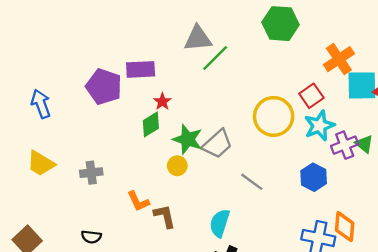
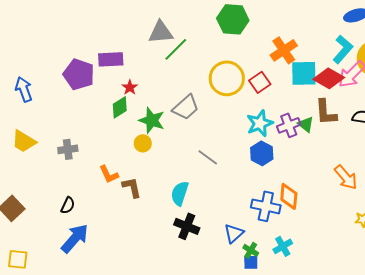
yellow circle: (274, 116) -> (227, 78), moved
cyan star: (319, 126) -> (260, 123), moved
gray trapezoid: (217, 144) -> (186, 107), moved
black semicircle: (91, 237) -> (68, 205), turned -72

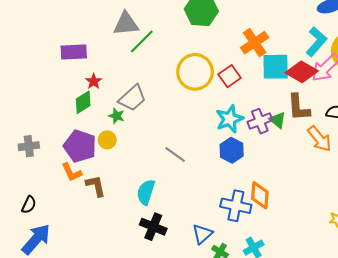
purple pentagon: (79, 74) -> (80, 146), moved
gray trapezoid: (186, 107) -> (132, 98), moved
green star: (152, 120) -> (117, 116), size x0.6
orange arrow: (346, 177) -> (319, 139), moved

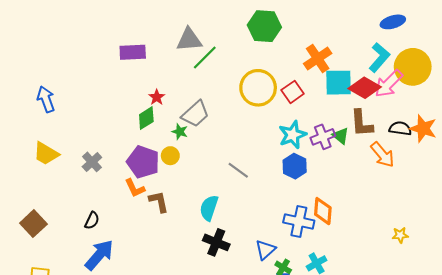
purple rectangle: (74, 52) -> (133, 52), moved
gray cross: (29, 146) -> (92, 162), turned -36

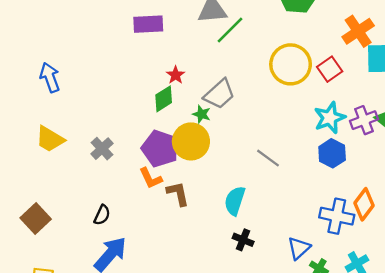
yellow circle: (170, 156) -> (191, 141), size x1.8
orange diamond: (323, 211) -> (364, 204), turned 32
black cross: (216, 242) -> (243, 240), size x0.7

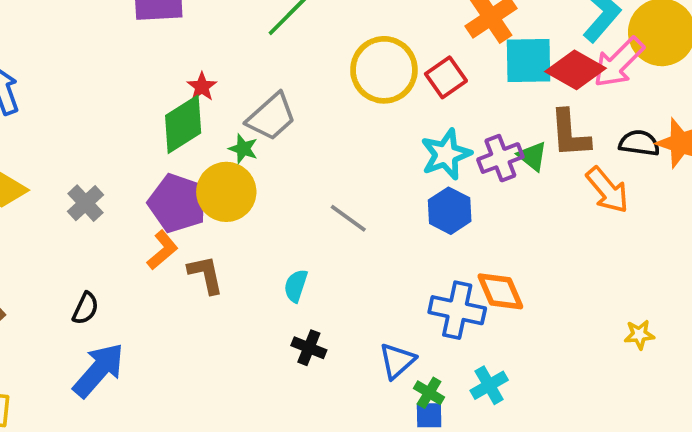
green diamond: (164, 99) -> (183, 124), size x1.4
orange L-shape: (151, 178) -> (162, 250), turned -105
cyan semicircle: (235, 201) -> (296, 286), size x0.7
orange diamond: (364, 204) -> (500, 291), turned -60

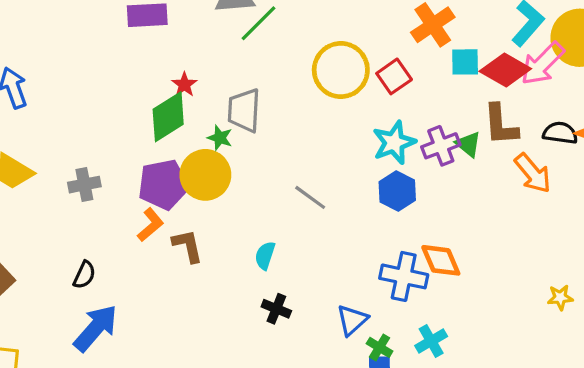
cyan square: (529, 60) -> (465, 62), size x0.7
gray trapezoid: (271, 117) -> (244, 110), turned 135
gray cross: (85, 203) -> (84, 185), turned 32
purple pentagon: (177, 203) -> (163, 185), turned -30

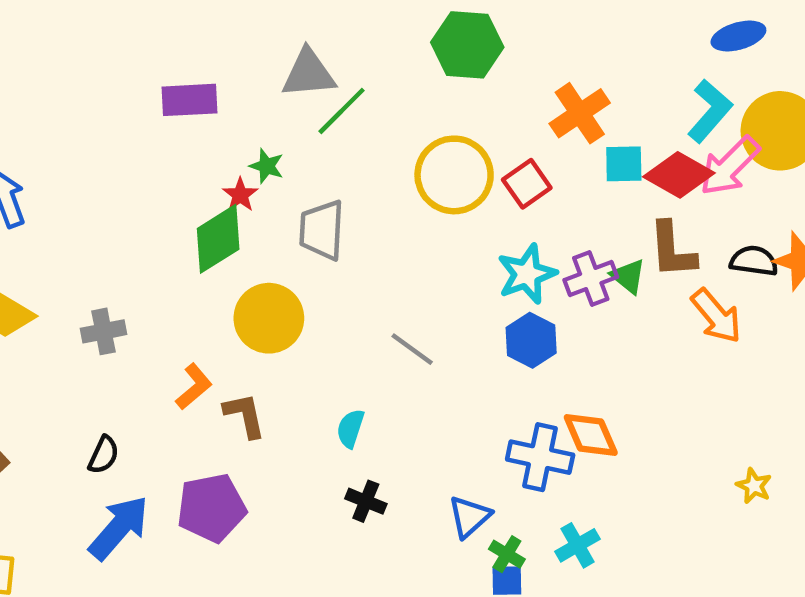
green star: (220, 138) -> (267, 166), moved
purple pentagon: (163, 185) -> (212, 508), moved
yellow star: (560, 297) -> (754, 486), turned 30

